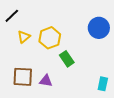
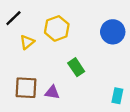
yellow hexagon: (50, 38) -> (57, 28), moved

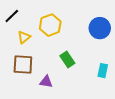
brown square: (26, 88) -> (23, 64), moved
cyan rectangle: (117, 96) -> (103, 71), moved

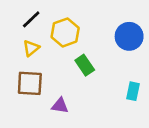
black line: (12, 16) -> (31, 19), moved
green rectangle: (67, 59) -> (85, 65), moved

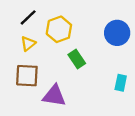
purple triangle: (60, 106) -> (54, 96), size x1.5

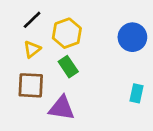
green rectangle: (77, 59) -> (68, 67), moved

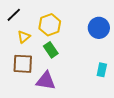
black line: (32, 20) -> (14, 15), moved

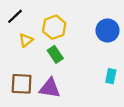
brown square: (23, 64) -> (22, 84), moved

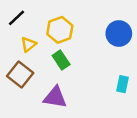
brown square: (22, 84) -> (20, 74), moved, turned 35

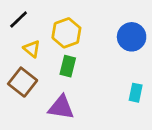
yellow triangle: (29, 44) -> (32, 49), turned -42
green rectangle: (61, 60) -> (68, 66), turned 48

